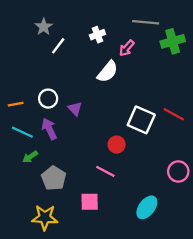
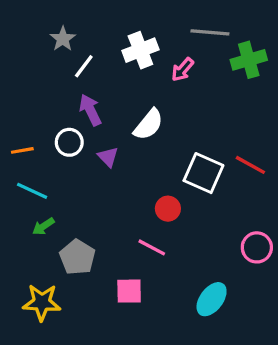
white cross: (97, 35) -> (140, 50), size x1.5
white semicircle: (108, 72) -> (148, 125), moved
purple arrow: (49, 129) -> (90, 110), moved
yellow star: (45, 217) -> (42, 302), moved

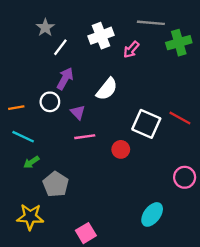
purple arrow: (90, 110) -> (65, 79), turned 55
pink line: (152, 247) -> (85, 137), moved, turned -36
pink square: (129, 291) -> (86, 233), moved, turned -30

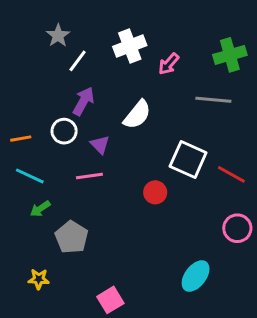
gray line: (151, 23) -> (213, 100), moved
red line: (180, 118) -> (231, 174), moved
pink line: (85, 137) -> (89, 176), moved
yellow star: (30, 217) -> (39, 279), size x0.6

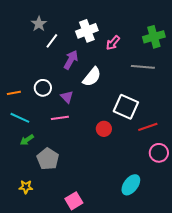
purple arrow: (83, 101) -> (71, 60), moved
red line: (231, 174) -> (148, 127), moved, turned -48

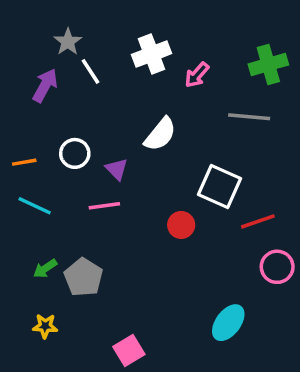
white line: (52, 41) -> (90, 71), turned -70
purple arrow: (71, 60) -> (45, 85), moved
green arrow: (27, 140) -> (45, 269), moved

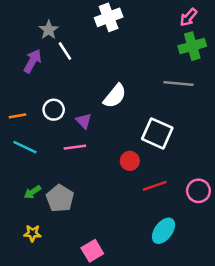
white cross: (152, 54) -> (109, 17), moved
pink arrow: (197, 75) -> (188, 17), moved
red line: (258, 221) -> (155, 186), moved

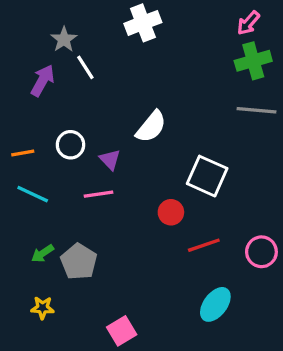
gray line: (178, 83) -> (257, 110), moved

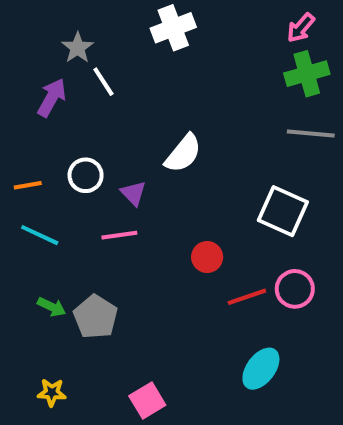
white square: (207, 176) -> (283, 211), moved
pink circle: (261, 252) -> (295, 289), moved
green arrow: (43, 253) -> (52, 307), turned -120
yellow star: (43, 308) -> (52, 393), moved

